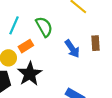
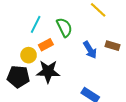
brown rectangle: (96, 43) -> (113, 46), turned -72
black star: (30, 74) -> (48, 71), turned 30

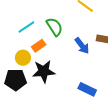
cyan line: (36, 24) -> (26, 27), turned 36

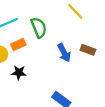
black star: (44, 71) -> (19, 73), size x0.6

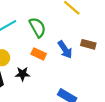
orange rectangle: (18, 45) -> (39, 54), moved, turned 56

